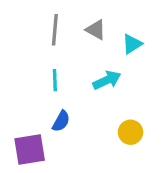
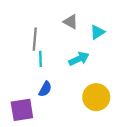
gray line: (55, 30) -> (35, 39), moved
yellow circle: (130, 132) -> (96, 97), size x1.5

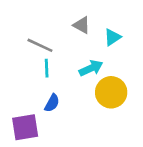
gray line: (35, 39) -> (40, 45), turned -70
yellow circle: (96, 97) -> (111, 92), moved

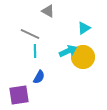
gray triangle: (82, 25) -> (48, 11), moved
yellow circle: (111, 92) -> (83, 57), moved

